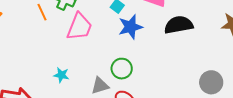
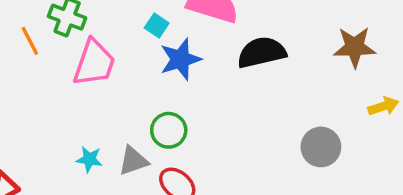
cyan star: (61, 75) -> (89, 159), moved

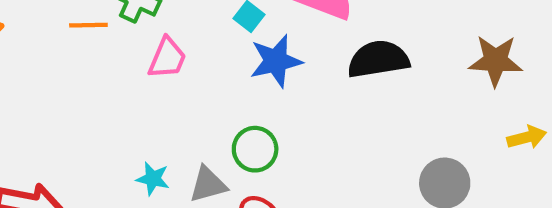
orange line: (30, 41) -> (88, 25), turned -68
pink trapezoid: (94, 63) -> (167, 58), size x0.7

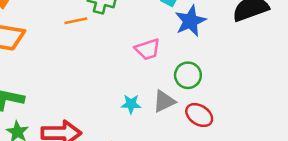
pink trapezoid: (167, 58) -> (148, 49), moved, turned 60

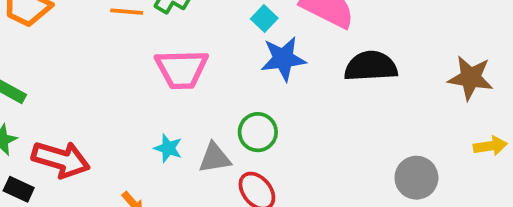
pink trapezoid: (148, 49) -> (182, 69), moved, size x1.4

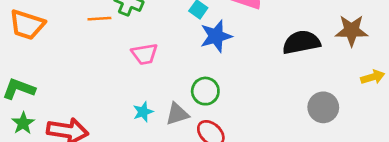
black semicircle: (371, 66) -> (301, 42), moved
pink trapezoid: (182, 69) -> (145, 54), size x0.7
cyan star: (168, 148) -> (143, 112), turned -30

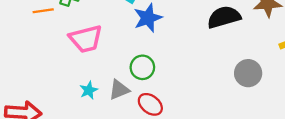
pink trapezoid: (145, 54) -> (86, 39), size x1.4

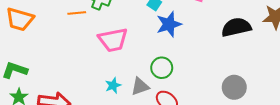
gray circle: (248, 73) -> (234, 87), moved

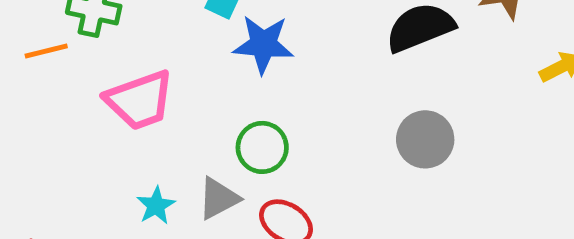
blue star: (169, 24) -> (263, 44), turned 30
gray circle: (234, 87) -> (425, 139), moved

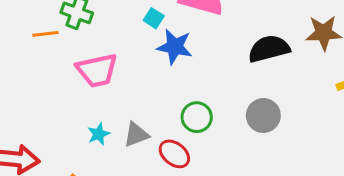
green circle: (262, 147) -> (197, 117), moved

